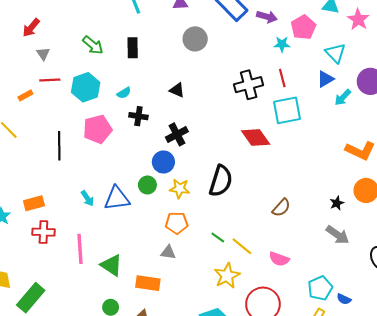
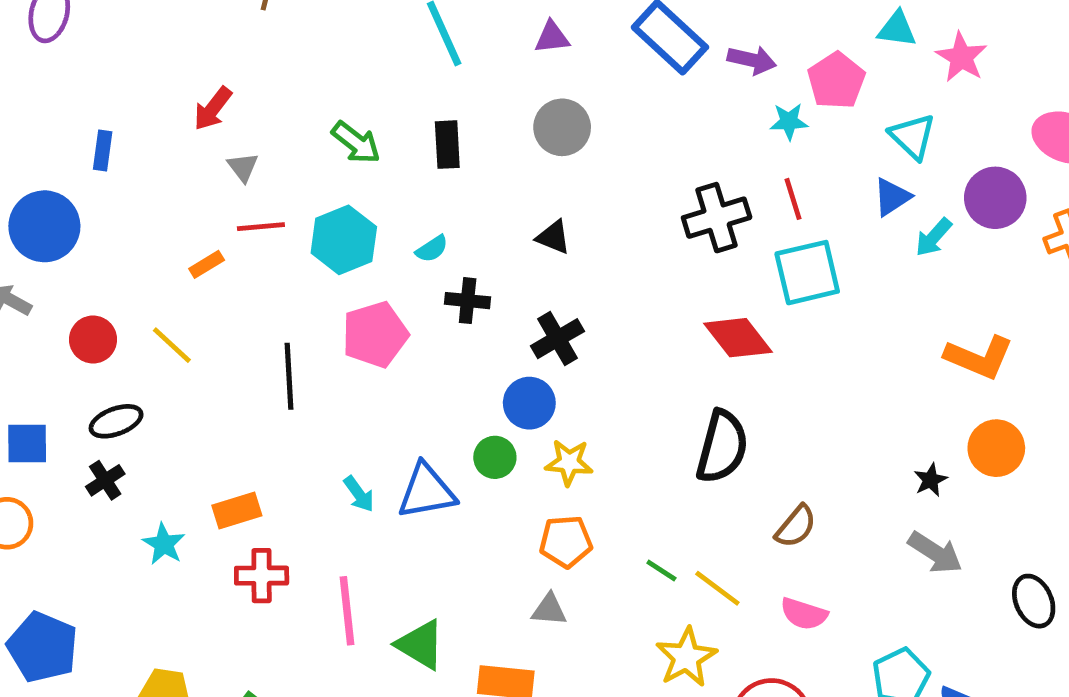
gray circle: (195, 39) -> (562, 127), moved
black semicircle: (221, 181) -> (722, 447), moved
brown semicircle: (281, 208) -> (796, 526), moved

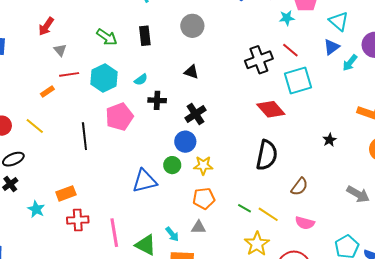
red line: (793, 199) -> (290, 50), turned -30
black star: (931, 480) -> (329, 140), moved
cyan arrow: (359, 494) -> (172, 234), moved

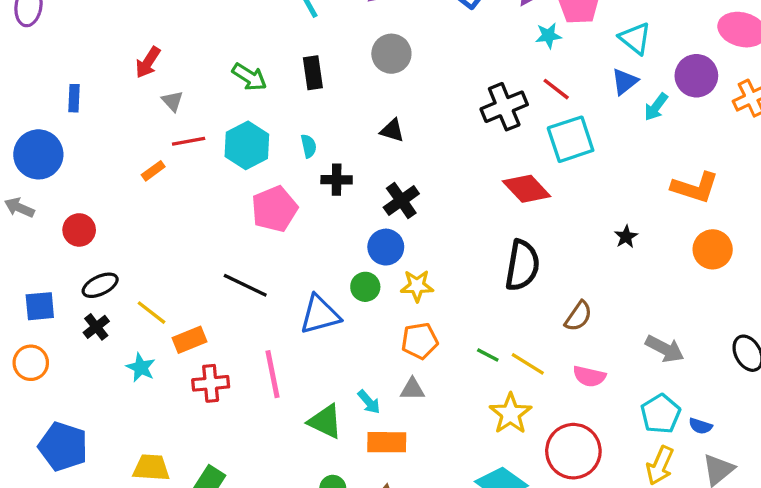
cyan semicircle: (141, 80) -> (309, 146), turned -64
yellow line: (35, 126) -> (151, 313), moved
black line: (84, 136) -> (245, 285), moved, turned -56
gray arrow: (358, 194) -> (665, 349), moved
pink line: (114, 233) -> (272, 374), moved

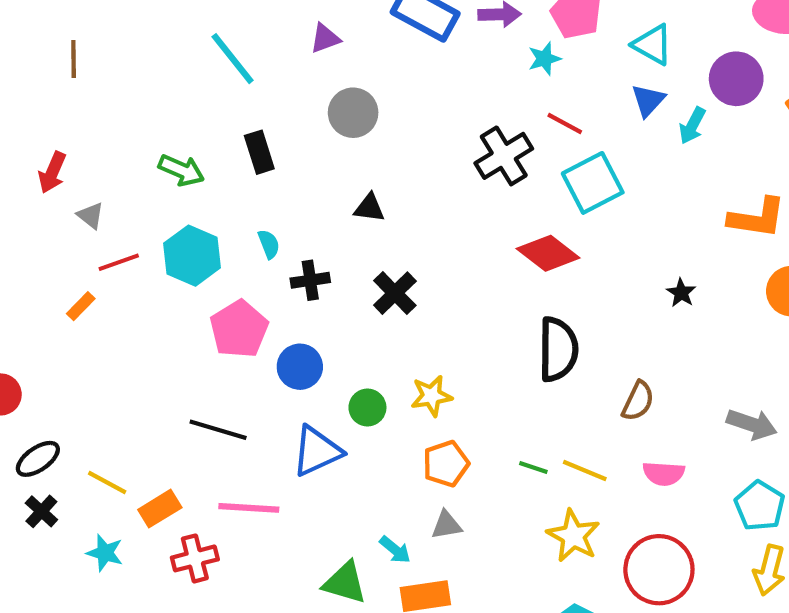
blue circle: (386, 247) -> (300, 367), moved
pink line: (272, 374) -> (249, 508), moved, turned -66

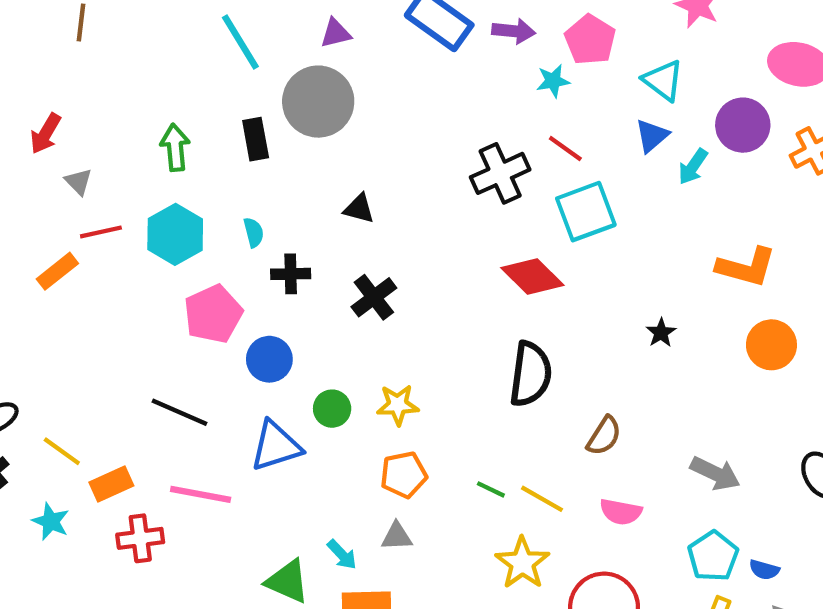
gray circle: (353, 113) -> (318, 102), moved, size x1.4
green arrow: (181, 170) -> (175, 147), turned -126
orange rectangle: (81, 306) -> (57, 271), size x1.4

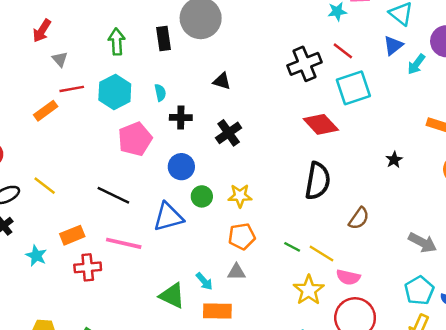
blue circle: (269, 359) -> (181, 167), moved
yellow line: (62, 451) -> (45, 186), moved
pink semicircle: (621, 512) -> (348, 277), moved

